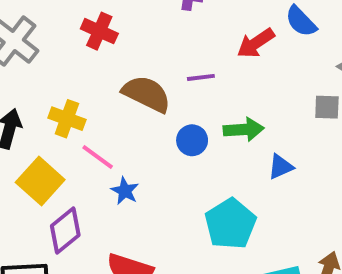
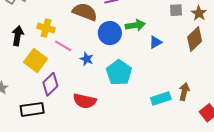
blue circle: (192, 140) -> (110, 33), size x1.5
blue star: (125, 191) -> (87, 59), moved
cyan pentagon: (230, 224) -> (119, 73), moved

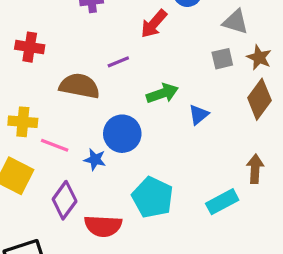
blue circle: (110, 33) -> (122, 134), moved
cyan pentagon: (119, 73) -> (153, 197), moved
purple diamond: (50, 84) -> (65, 200), moved
brown arrow: (184, 92) -> (255, 169), moved

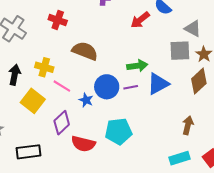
gray square: (222, 59) -> (180, 51), size x1.5
purple line: (118, 62) -> (131, 87), moved
blue triangle: (199, 115) -> (158, 84), size x1.6
cyan pentagon: (153, 197) -> (119, 131), turned 30
cyan rectangle: (222, 202) -> (179, 158), moved

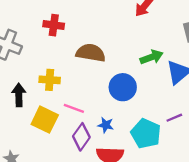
pink line: (62, 86) -> (74, 108), moved
purple line: (131, 87) -> (174, 118), moved
blue star: (86, 100) -> (106, 125), moved
cyan pentagon: (119, 131) -> (146, 133), turned -30

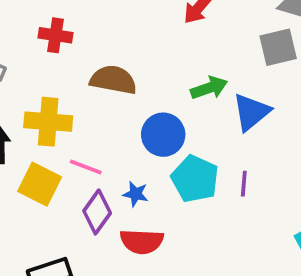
yellow cross: (50, 80) -> (48, 122), size x1.4
purple line: (174, 118) -> (244, 184), turned -63
cyan pentagon: (146, 133) -> (195, 179), moved

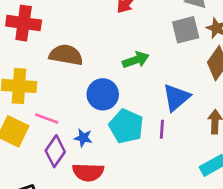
red cross: (56, 35) -> (24, 23), size x1.4
blue triangle: (251, 112) -> (176, 97), moved

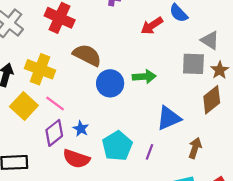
blue circle: (103, 94) -> (110, 83), moved
cyan pentagon: (126, 126) -> (117, 146), moved
purple line: (162, 129) -> (150, 152), moved

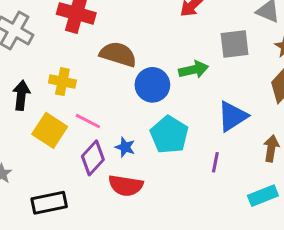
gray square: (193, 64) -> (235, 44), moved
yellow cross: (40, 69) -> (62, 82), size x0.7
cyan pentagon: (117, 146) -> (169, 135), moved

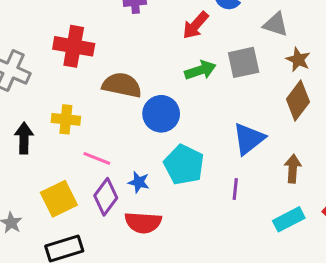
green arrow: (194, 70) -> (200, 70), moved
yellow square: (50, 130) -> (59, 199), moved, turned 36

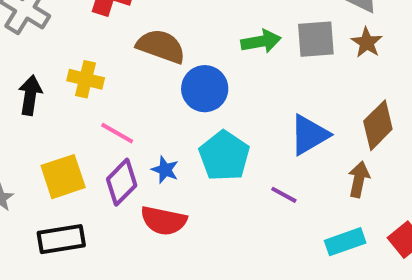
brown star: (298, 60) -> (367, 43), moved
brown diamond: (298, 100) -> (378, 125), moved
purple line: (235, 189) -> (284, 195), turned -75

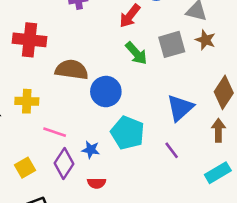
green arrow: (261, 41) -> (136, 53), turned 70
yellow square: (63, 177) -> (25, 168), size x0.7
purple line: (284, 195) -> (172, 150), turned 36
red semicircle: (164, 221) -> (97, 183), size x0.6

